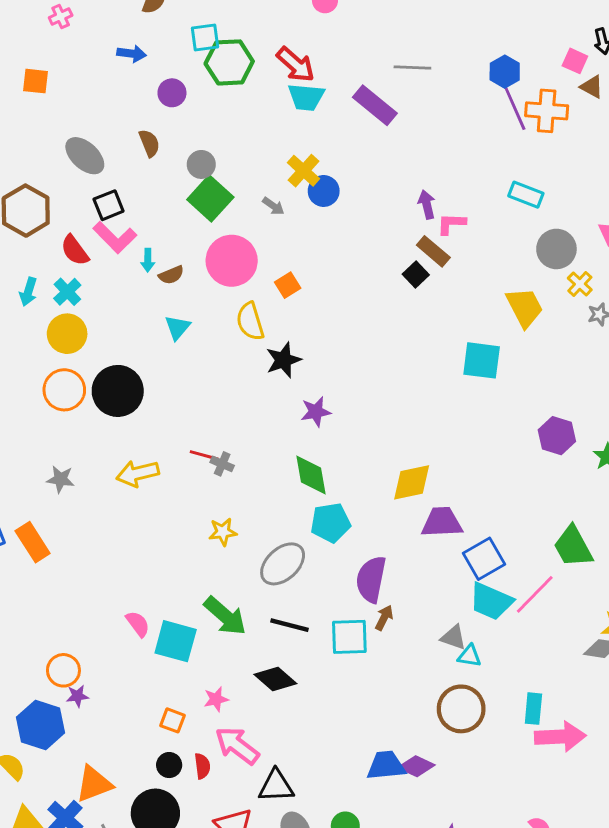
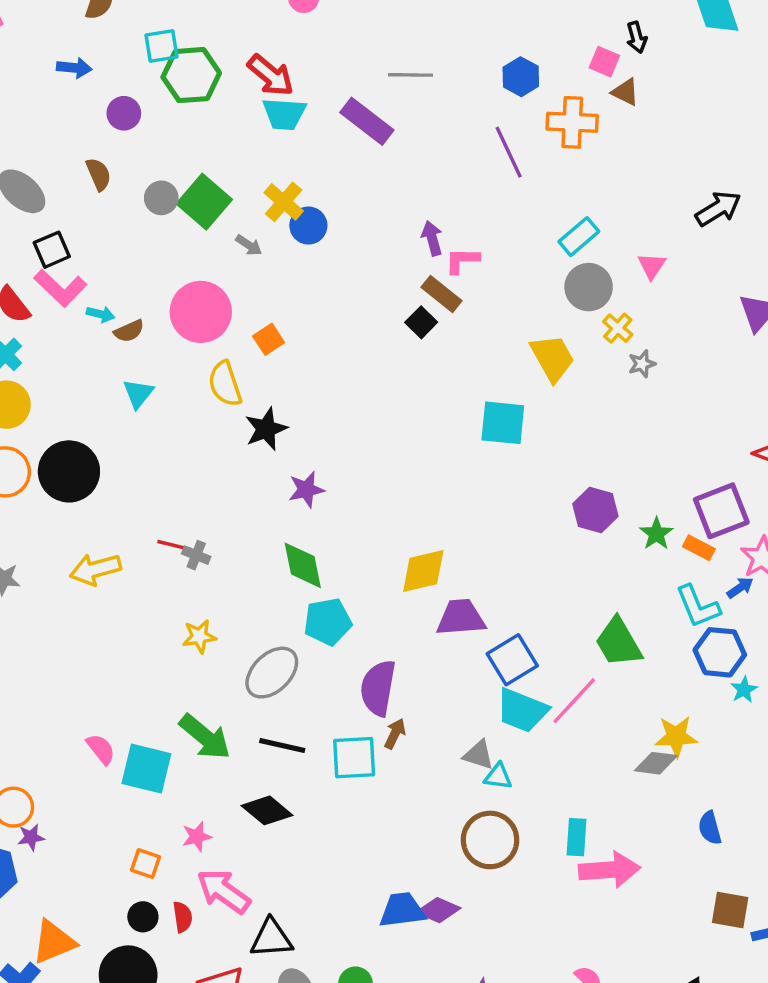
purple line: (515, 108) -> (509, 152), moved
cyan rectangle: (526, 195) -> (579, 237), moved, turned -60
green square: (210, 198) -> (204, 202), moved
cyan arrow: (148, 260) -> (101, 314), turned -75

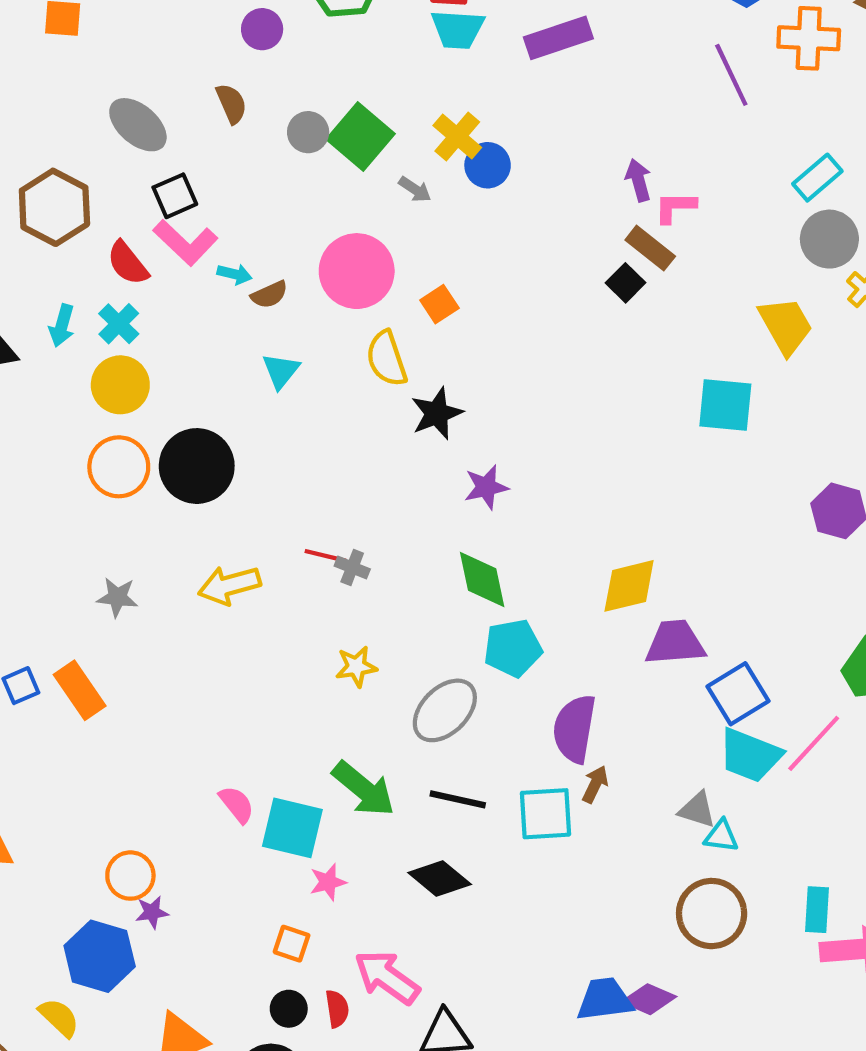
purple rectangle: (367, 121) -> (558, 38), turned -56
pink star: (197, 836) -> (328, 882), moved

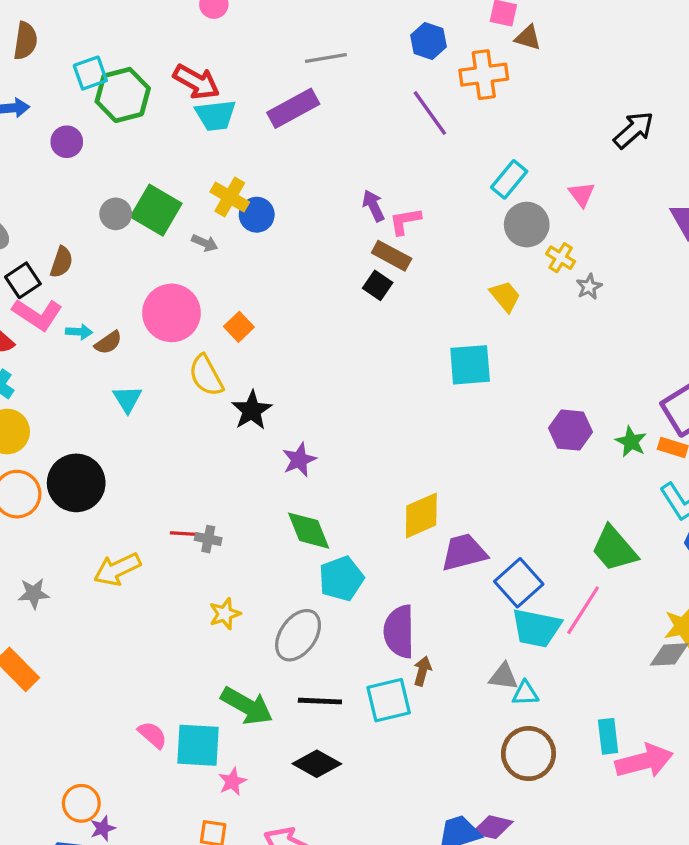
brown semicircle: (231, 104) -> (61, 262), moved, turned 52
yellow trapezoid: (786, 326) -> (505, 296), size x0.7

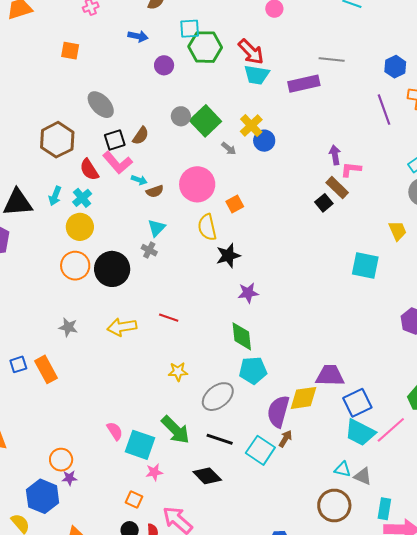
yellow diamond: (421, 515) -> (303, 398), moved
gray cross: (208, 539) -> (149, 250), moved
gray triangle: (503, 677) -> (363, 476), moved
cyan square: (389, 700) -> (260, 450), turned 32

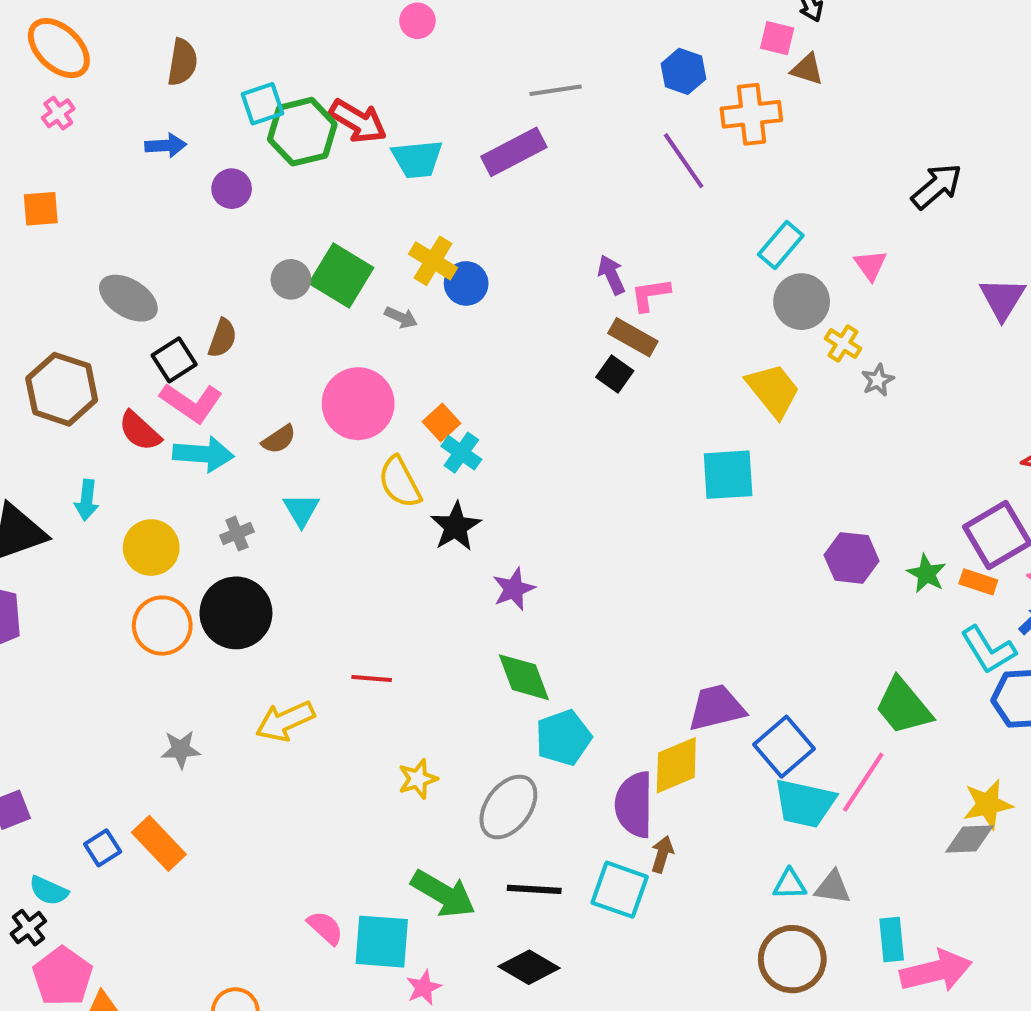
red arrow: (251, 52) -> (358, 121), moved
cyan arrow: (139, 180) -> (203, 454), moved, size x1.8
cyan cross: (82, 198) -> (461, 453), moved
yellow trapezoid: (398, 231) -> (773, 390), size x1.4
gray cross: (149, 250) -> (237, 534), moved, turned -35

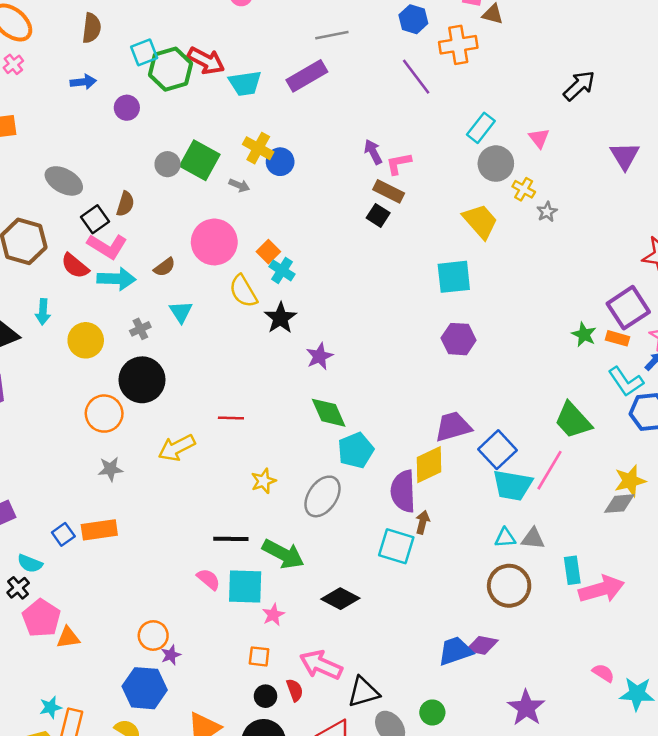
purple hexagon: (852, 558) -> (459, 339), moved
orange circle: (162, 626) -> (104, 414), moved
orange rectangle: (159, 843) -> (99, 530), turned -52
black line: (534, 889) -> (231, 539), moved

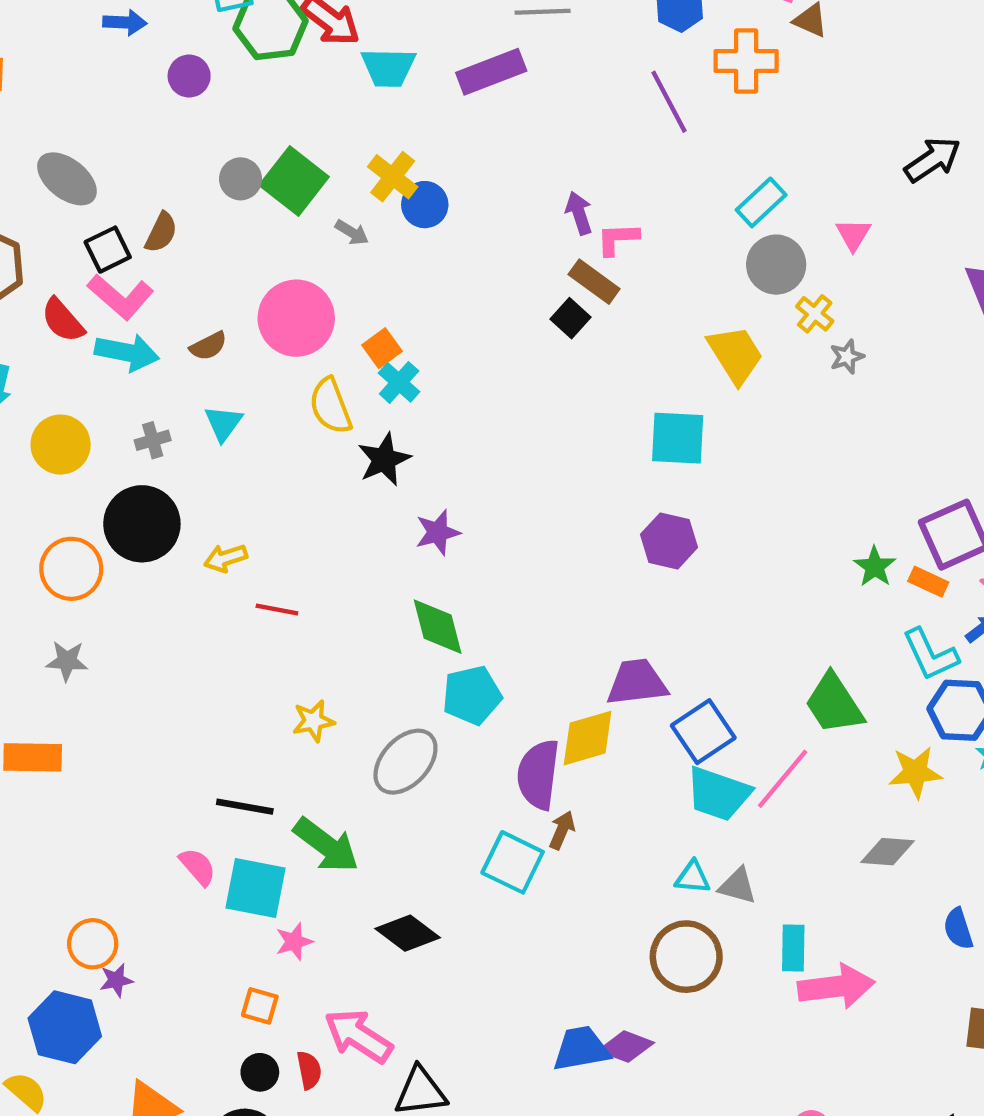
yellow arrow: (177, 448) -> (226, 558), moved, size x0.7
yellow star: (630, 481) -> (915, 772), moved

